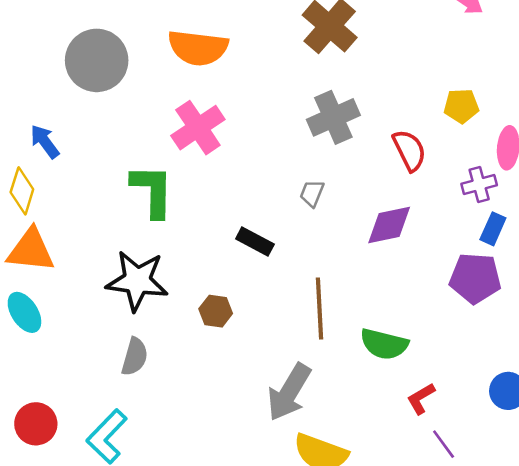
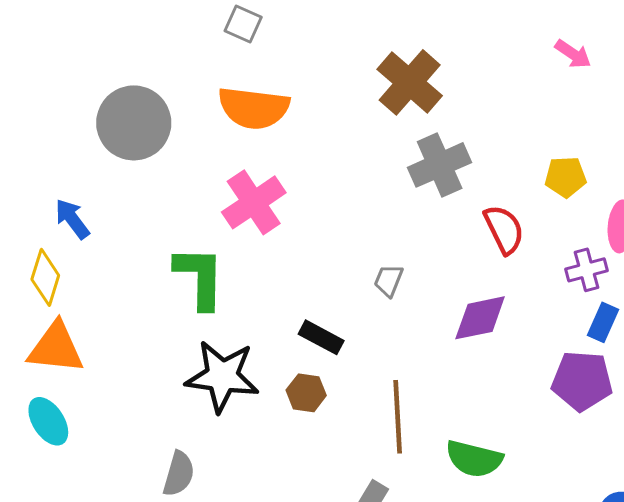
gray cross: (333, 117) -> (440, 165), moved
black star: (137, 281) -> (222, 376), moved
brown hexagon: (216, 311) -> (306, 393), moved

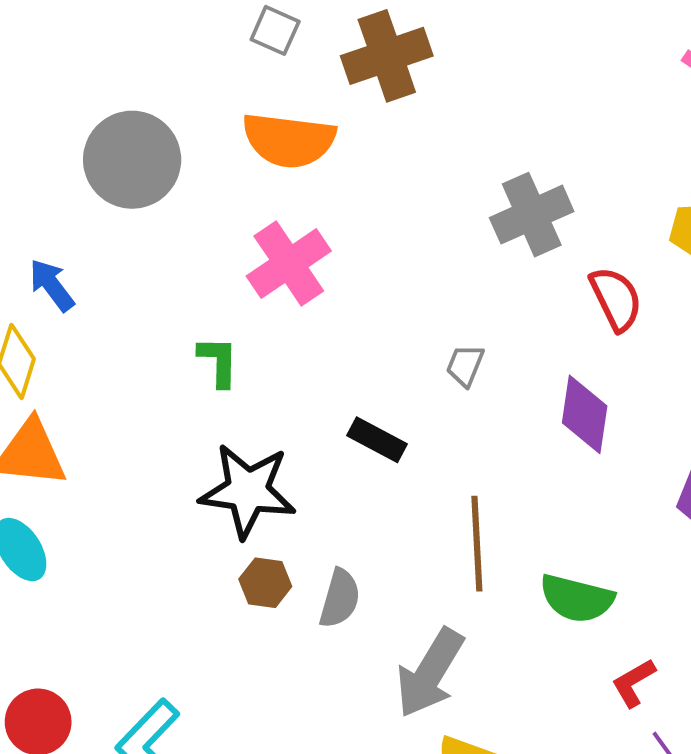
brown cross: (410, 82) -> (387, 56), moved, turned 30
green L-shape: (200, 277) -> (218, 361), size x0.6
purple diamond: (480, 318) -> (585, 414), turned -70
brown hexagon: (306, 393) -> (265, 583), moved
gray semicircle: (179, 474) -> (340, 598), moved

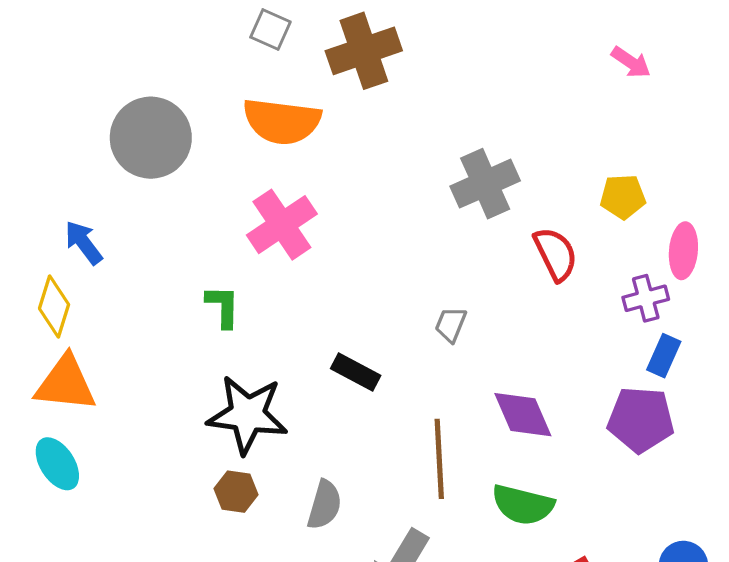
gray trapezoid: (465, 365) -> (451, 324), moved
purple diamond: (585, 414) -> (523, 415), moved, turned -32
brown hexagon: (265, 583) -> (236, 492), moved

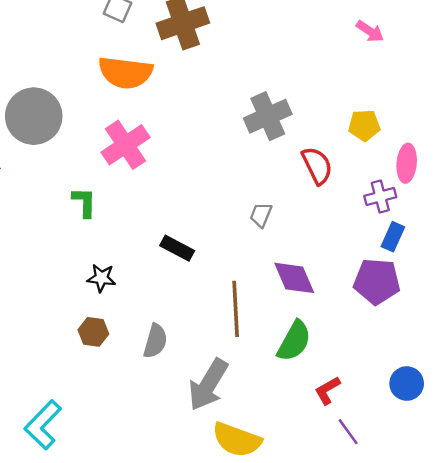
gray circle: (151, 138) -> (34, 116), moved
gray trapezoid: (451, 324) -> (261, 215), moved
black star: (247, 415) -> (101, 278), size x0.5
green semicircle: (523, 505) -> (294, 341), turned -75

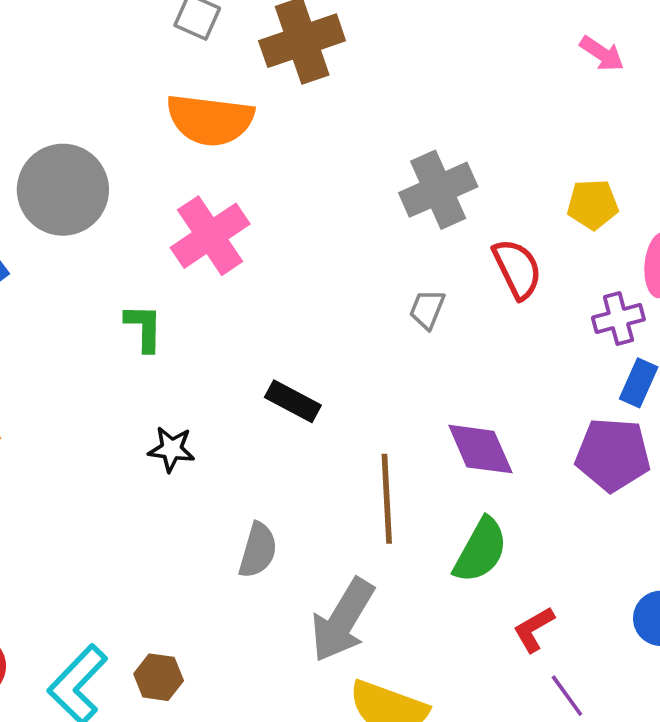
gray trapezoid: (261, 215) -> (427, 309), moved
brown hexagon: (93, 332) -> (159, 677), moved

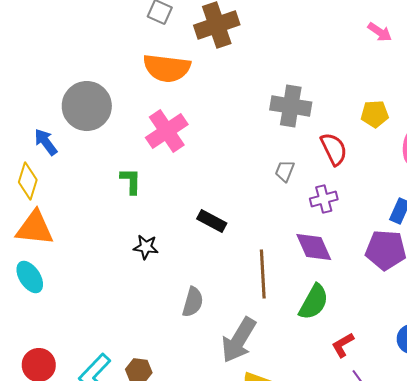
gray cross: (438, 190) -> (291, 106), turned 33
purple cross: (618, 318) -> (324, 199), moved

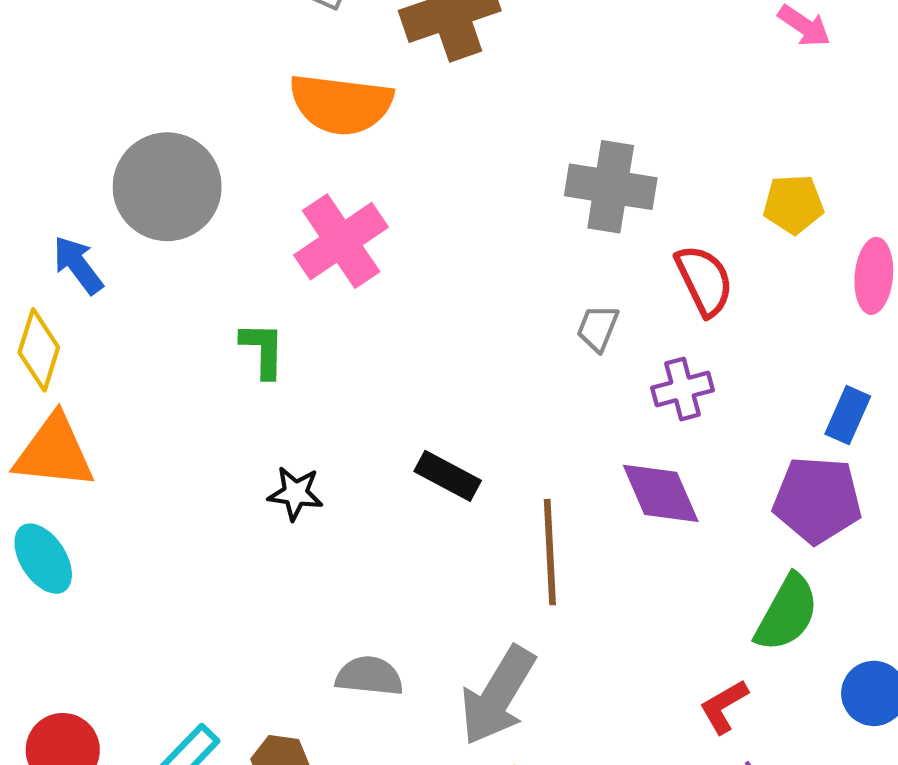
black rectangle: (212, 221) -> (448, 476), moved
gray semicircle: (193, 302) -> (369, 676), moved, turned -100
green semicircle: (314, 302) -> (787, 613), moved

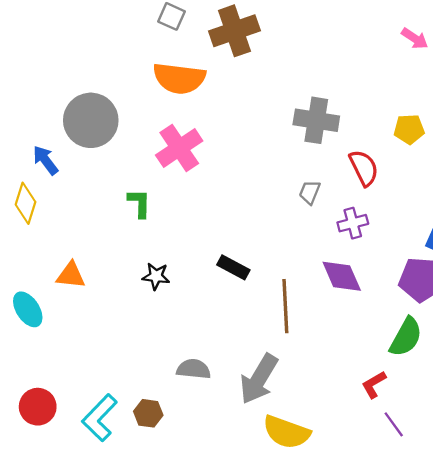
orange triangle: (54, 452) -> (71, 275), moved, size x0.7

